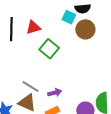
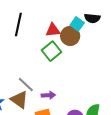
red triangle: (33, 27) -> (53, 30), moved
brown circle: (85, 29) -> (70, 36), moved

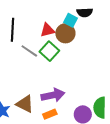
gray line: (26, 84) -> (29, 51), moved
purple arrow: (48, 95) -> (53, 95), size x1.6

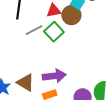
gray line: (29, 51) -> (34, 30), turned -66

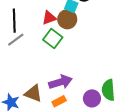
gray line: (34, 30) -> (16, 40), moved

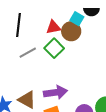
gray line: (16, 40) -> (28, 53), moved

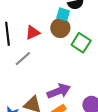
red triangle: (53, 27) -> (33, 33), moved
green square: (54, 48) -> (81, 43), moved

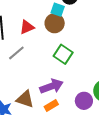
green square: (81, 43) -> (63, 54), moved

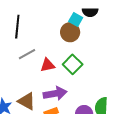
red triangle: (27, 27) -> (47, 65), moved

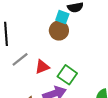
green square: (73, 64) -> (67, 75), moved

